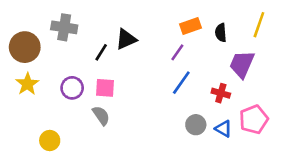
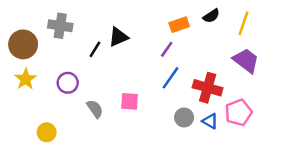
black semicircle: (221, 33) -> (211, 16), moved, turned -119
purple trapezoid: (242, 64) -> (246, 60), moved, turned 104
pink square: (105, 88) -> (130, 101), moved
red cross: (221, 93) -> (208, 88), size x1.6

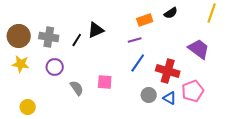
yellow line: (243, 23) -> (212, 13), moved
gray cross: (60, 26) -> (49, 37), moved
purple line: (167, 49) -> (135, 40), turned 40
yellow star: (26, 79) -> (21, 64), turned -30
yellow circle: (47, 132) -> (28, 107), moved

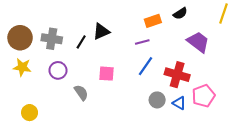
purple trapezoid: (199, 49) -> (198, 42), moved
pink square: (105, 82) -> (106, 74), moved

